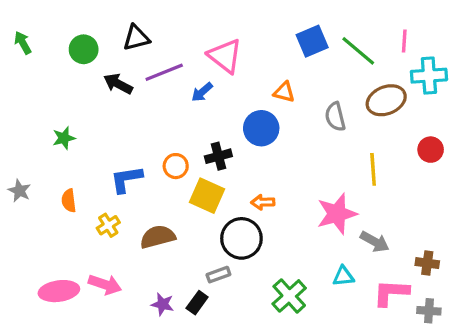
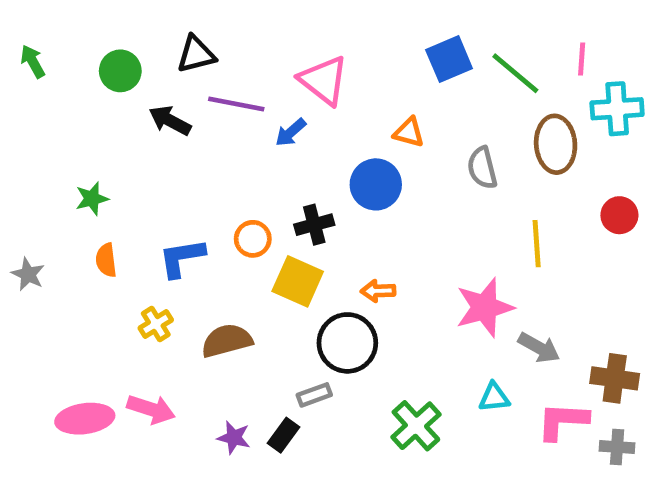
purple line: (164, 72) -> (236, 104), turned 33
brown ellipse: (386, 100) -> (556, 144), turned -72
orange semicircle: (69, 201) -> (106, 260), moved
brown cross: (427, 263) -> (615, 378), size x1.4

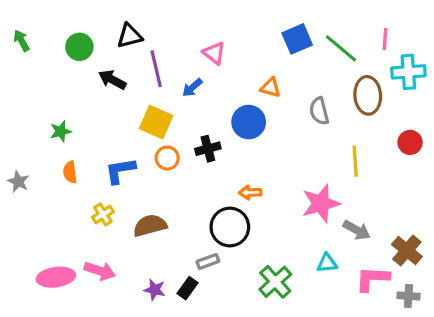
pink triangle: (324, 80) -> (214, 53), size x0.7
purple line: (236, 104) -> (156, 69), turned 66
yellow square: (298, 281) -> (156, 122), moved
brown cross: (615, 378) -> (407, 251), turned 32

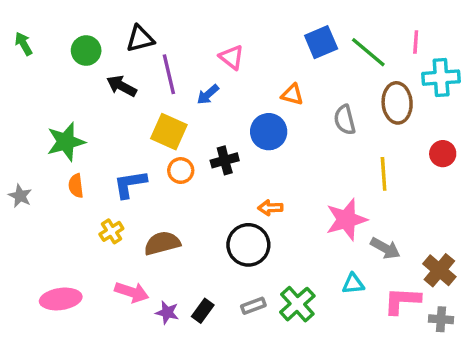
green star: (61, 131) -> (66, 142), size x1.6
gray rectangle: (208, 261) -> (253, 306), moved
pink arrow: (100, 271) -> (132, 292), moved

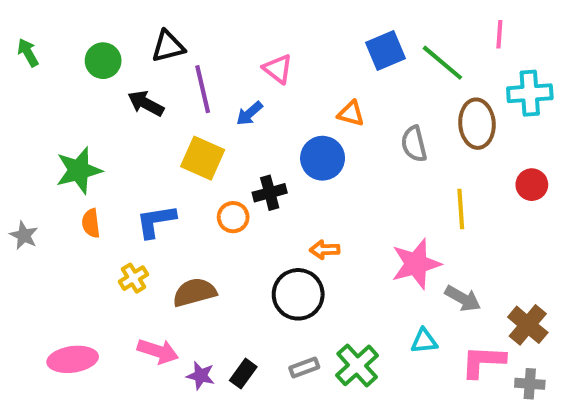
pink line: (416, 42) -> (499, 34), moved
orange circle: (181, 171) -> (233, 217), moved

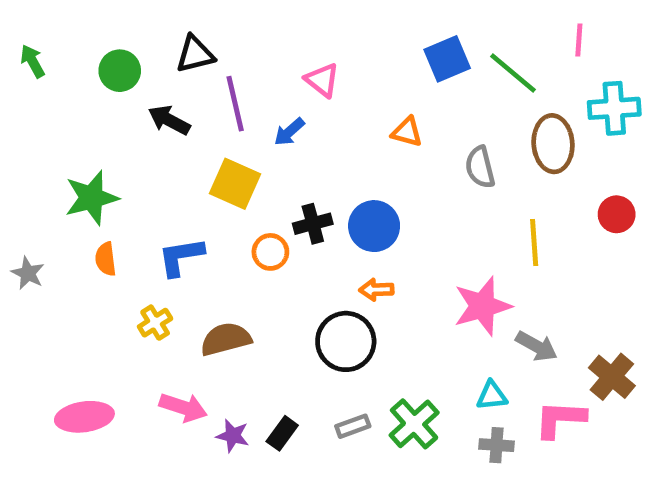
blue circle: (323, 158) -> (374, 226), moved
gray cross: (530, 384) -> (497, 445), moved

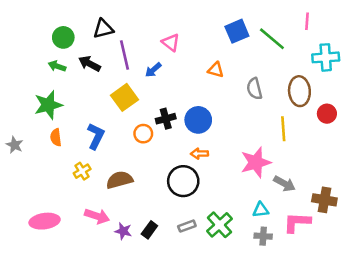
green arrow: (33, 61) -> (57, 66), moved, turned -42
brown ellipse: (553, 144) -> (299, 91), moved
yellow square: (235, 184) -> (125, 97), turned 30
blue L-shape: (181, 257) -> (96, 136), turned 125
brown cross: (612, 377) -> (324, 200), turned -30

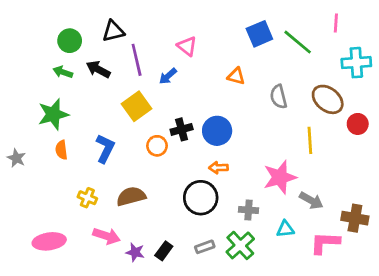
brown ellipse: (299, 91) -> (328, 99), turned -48
yellow cross: (82, 171) -> (87, 198), moved, turned -35
gray cross: (263, 236) -> (248, 210), moved

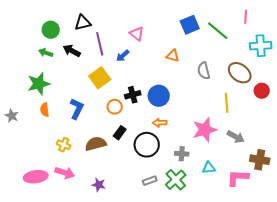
gray arrow: (311, 200) -> (236, 137), moved
pink arrow: (106, 236) -> (65, 173), moved
black rectangle: (164, 251) -> (120, 133), moved

